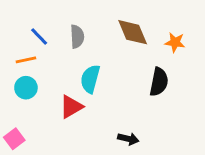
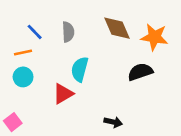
orange star: (175, 42) -> (154, 37), size x1.5
black semicircle: (159, 82) -> (140, 72), turned -120

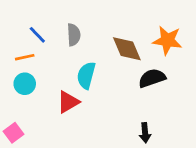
brown diamond: (117, 28) -> (127, 49), moved
black arrow: (113, 122) -> (145, 133), moved, turned 72

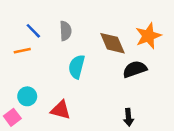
orange star: (167, 40) -> (148, 36), turned -30
cyan circle: (25, 84) -> (27, 96), moved
red triangle: (68, 102) -> (61, 110), moved, turned 45

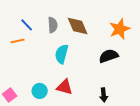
brown diamond: (112, 43) -> (78, 26), moved
cyan circle: (27, 96) -> (40, 91), moved
red triangle: (61, 110) -> (65, 87), moved

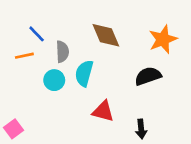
gray semicircle: (53, 25) -> (62, 52), moved
red triangle: (65, 87) -> (103, 111), moved
cyan circle: (40, 91) -> (54, 80), moved

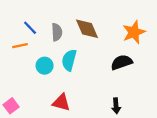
gray semicircle: (62, 52) -> (57, 32), moved
red triangle: (103, 111) -> (61, 102), moved

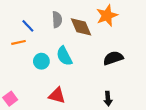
gray semicircle: (57, 32) -> (57, 20), moved
orange star: (134, 32) -> (107, 15), moved
cyan semicircle: (69, 60) -> (64, 56), turned -42

